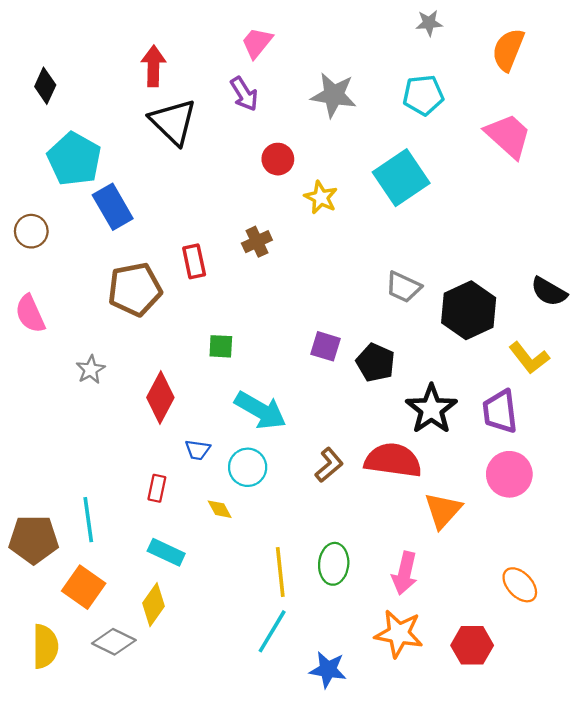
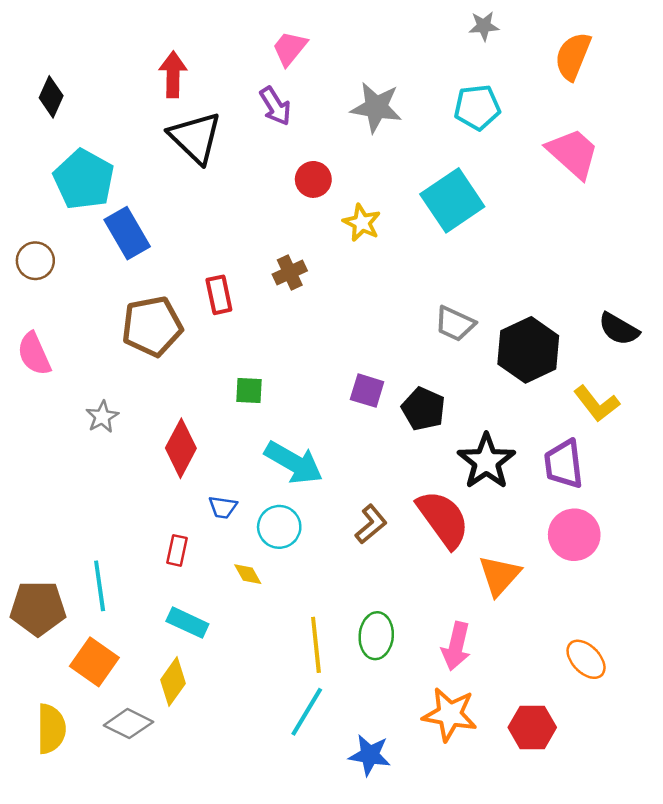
red semicircle: (393, 460) -> (443, 519), turned 46

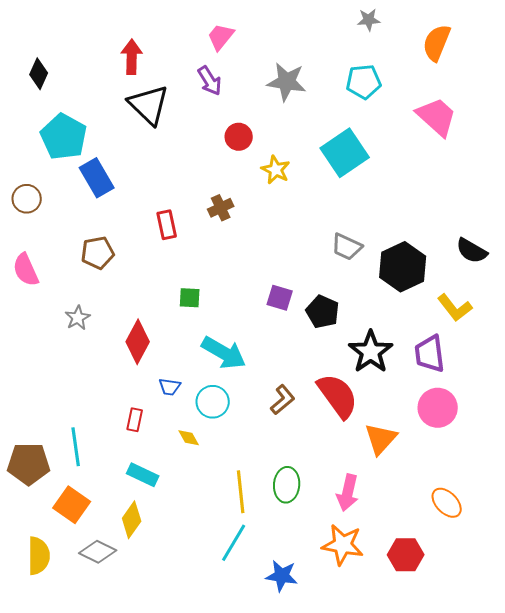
brown pentagon: (152, 326) -> (98, 253), moved, size x0.7

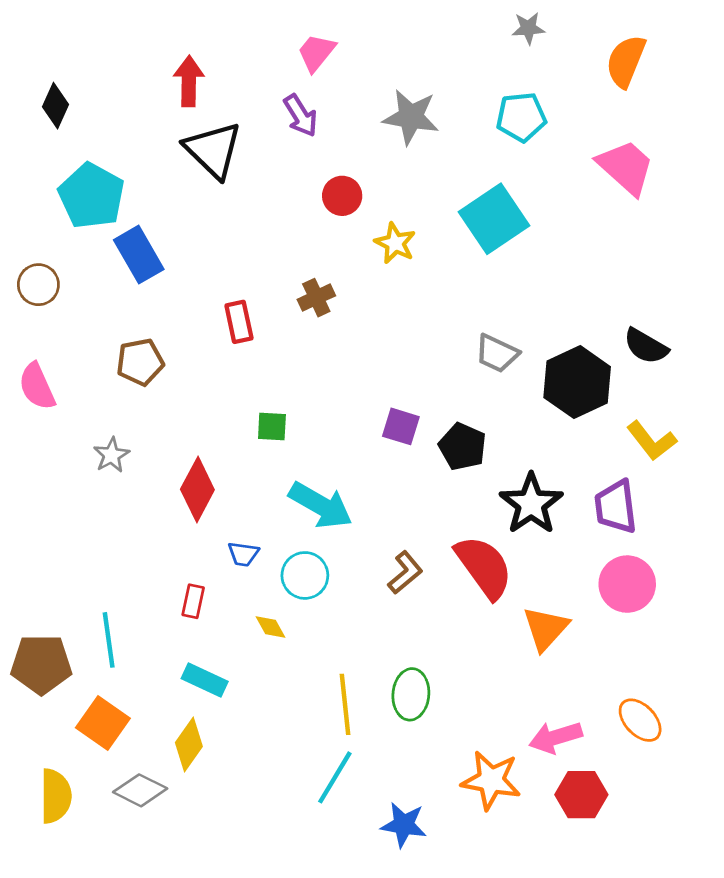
black semicircle: (472, 251) -> (646, 346), moved
pink arrow: (348, 493) -> (556, 737), moved, turned 60

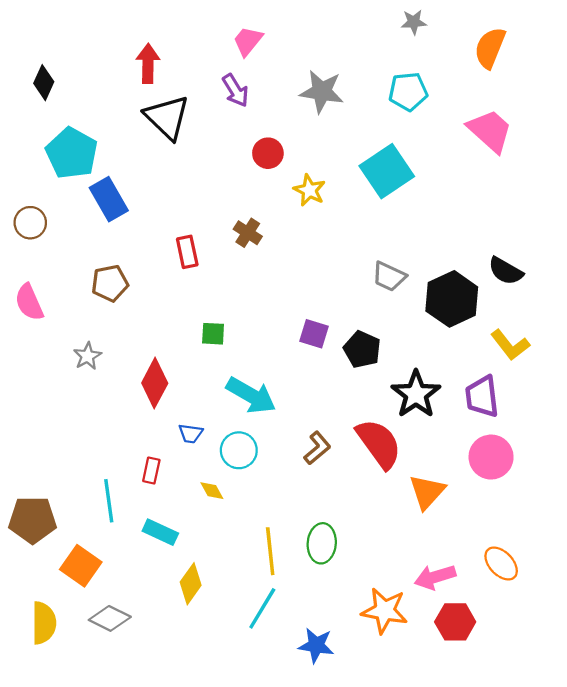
brown cross: (316, 298) -> (248, 233), turned -32
cyan line: (109, 640) -> (109, 501), moved
yellow diamond: (189, 745) -> (191, 584), moved

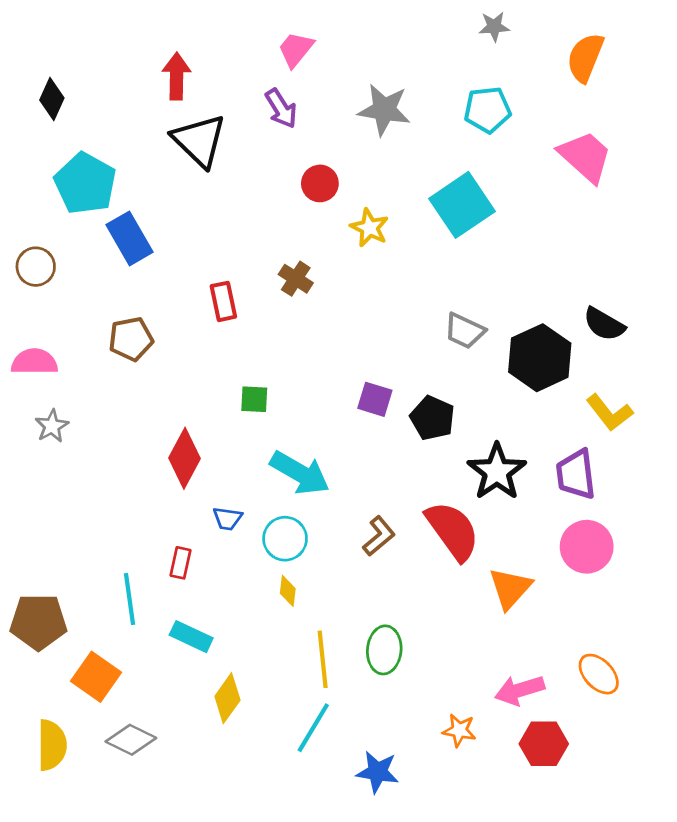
pink semicircle: (29, 302) -> (34, 362), turned 114
gray star: (87, 356) -> (52, 426), moved
yellow diamond: (212, 491) -> (288, 591), moved, turned 35
orange star: (385, 611) -> (459, 730), size x0.6

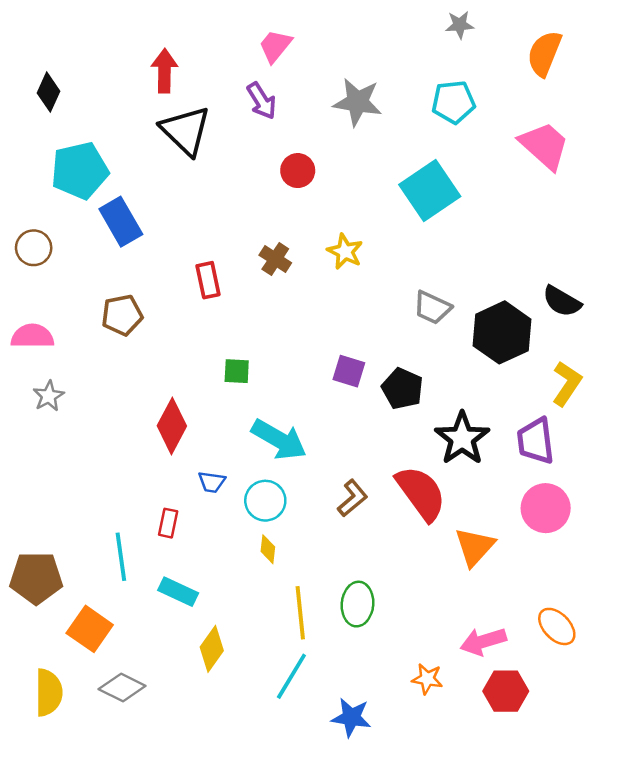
cyan pentagon: (85, 183) -> (80, 171), turned 30
yellow star: (369, 228) -> (345, 252), moved
yellow L-shape: (609, 413) -> (567, 384), turned -108

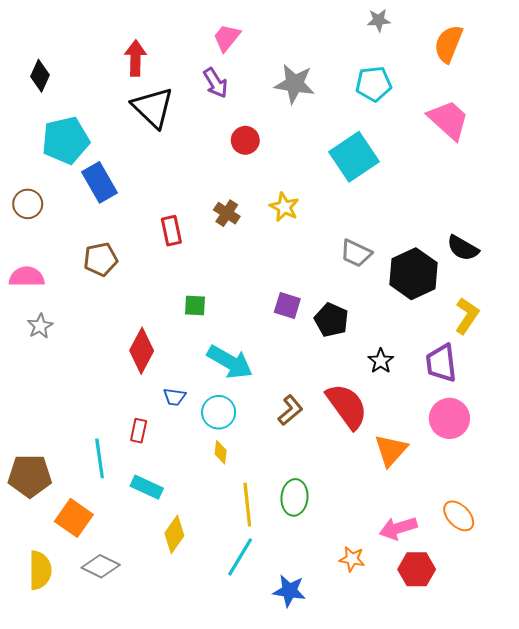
black star: (462, 438) -> (381, 361), size x0.6

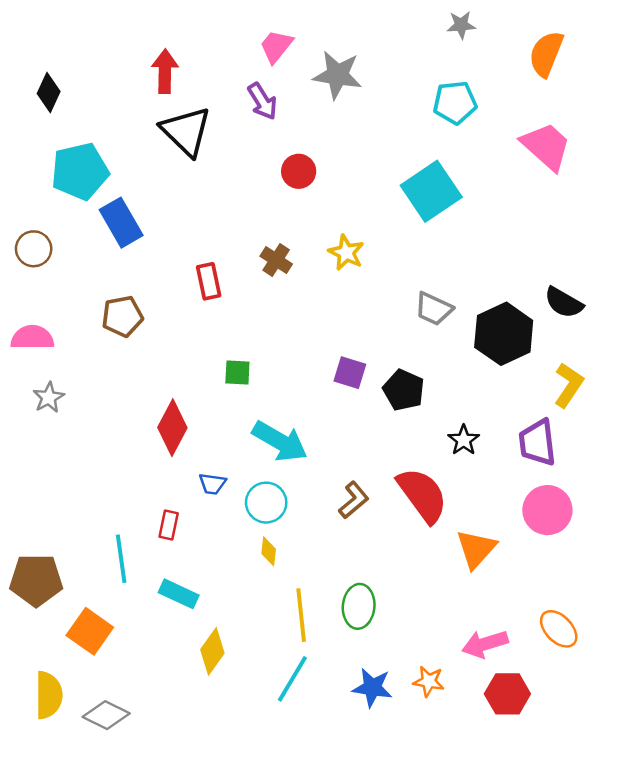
gray star: (295, 84) -> (337, 75), moved
gray diamond: (101, 566) -> (106, 715), moved
blue star: (289, 591) -> (372, 688), moved

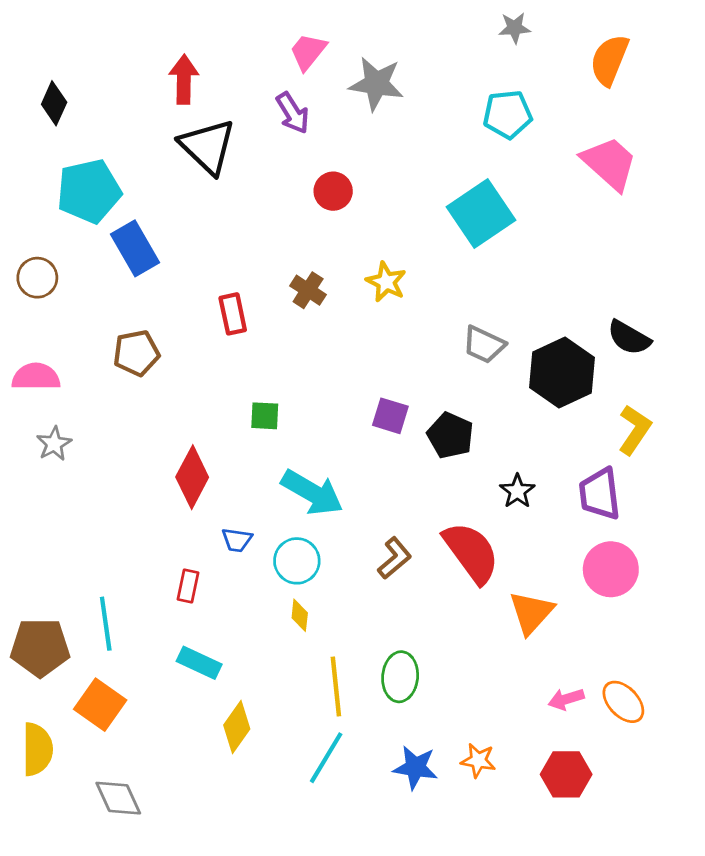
cyan line: (121, 559) -> (106, 624), moved
pink arrow: (485, 644) -> (566, 699), moved, size x0.7
yellow semicircle: (49, 695) -> (37, 749), moved
gray diamond: (106, 715) -> (118, 798), turned 39

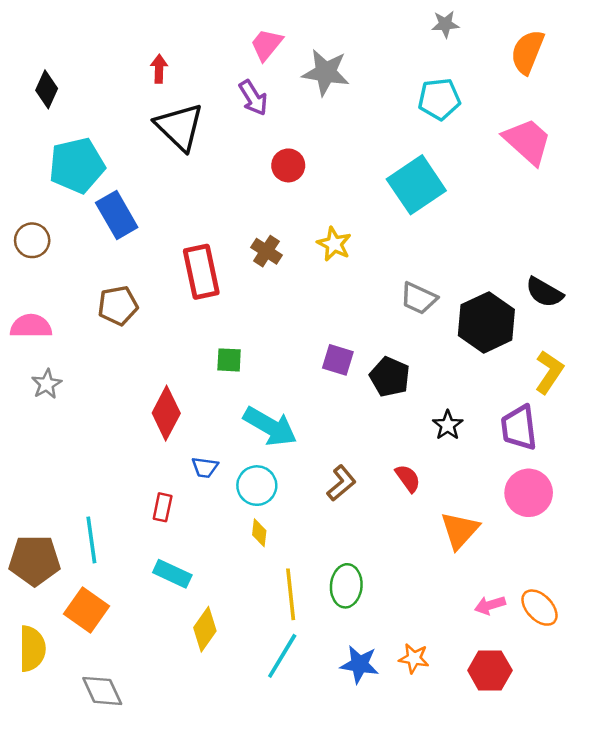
red arrow: (184, 79) -> (159, 69), size x0.7
red rectangle: (233, 314) -> (201, 272), size x1.5
red semicircle: (471, 553) -> (408, 478), size x0.5

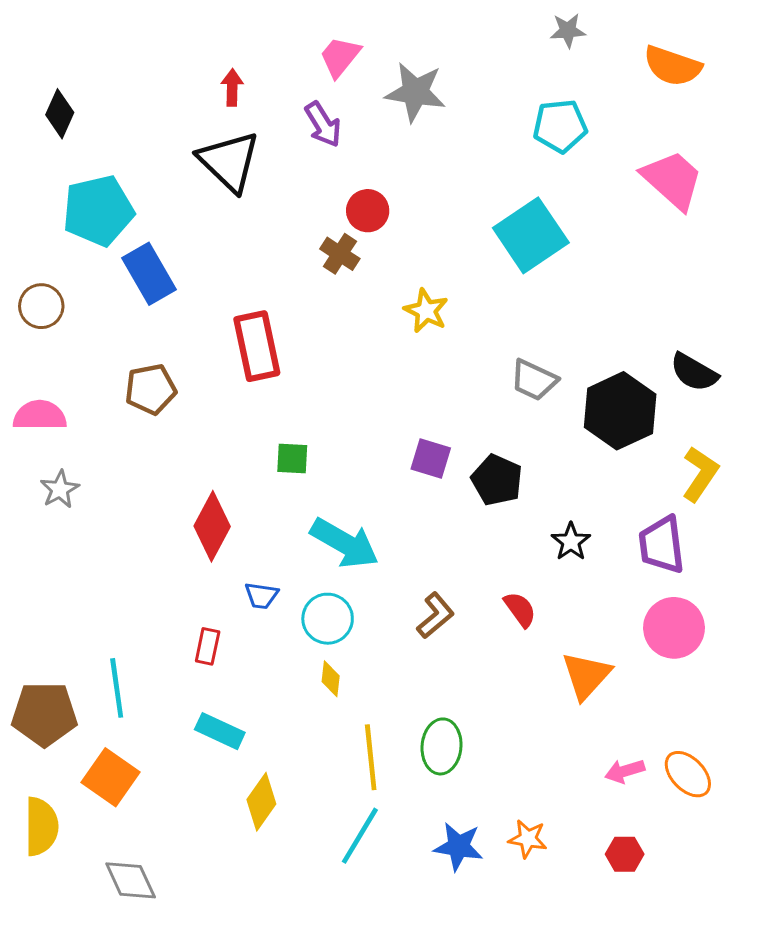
orange semicircle: (527, 52) -> (672, 66), turned -93
red arrow: (159, 69) -> (232, 88), moved
brown cross: (266, 251) -> (340, 254), moved
red hexagon: (490, 670) -> (625, 854), size x0.7

